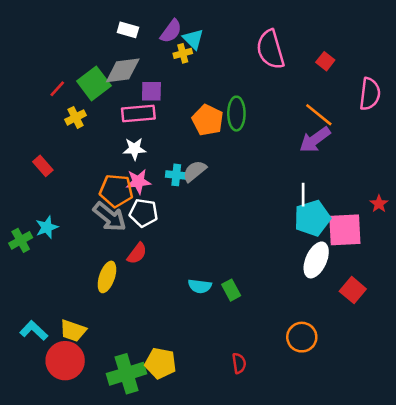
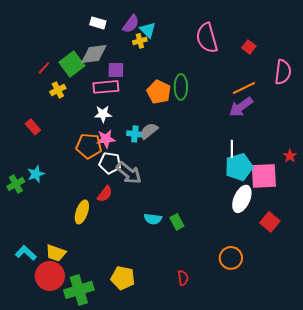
orange line: (319, 115) -> (244, 88), turned -65
gray arrow: (110, 217) -> (129, 173), moved
green cross: (127, 374) -> (79, 290), moved

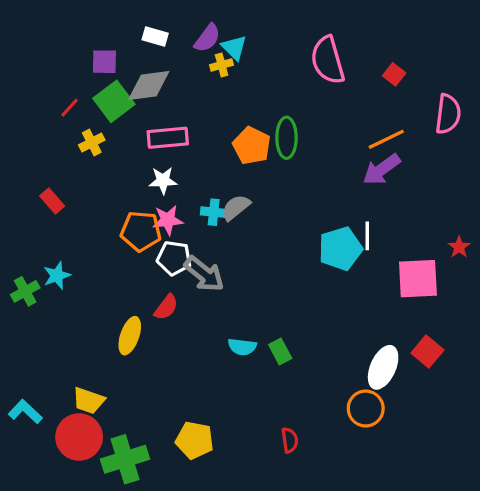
purple square: (116, 70) -> (104, 62), moved
cyan pentagon: (239, 167) -> (340, 249), moved
white ellipse: (242, 199) -> (383, 367), moved
cyan L-shape: (26, 253) -> (25, 412), moved

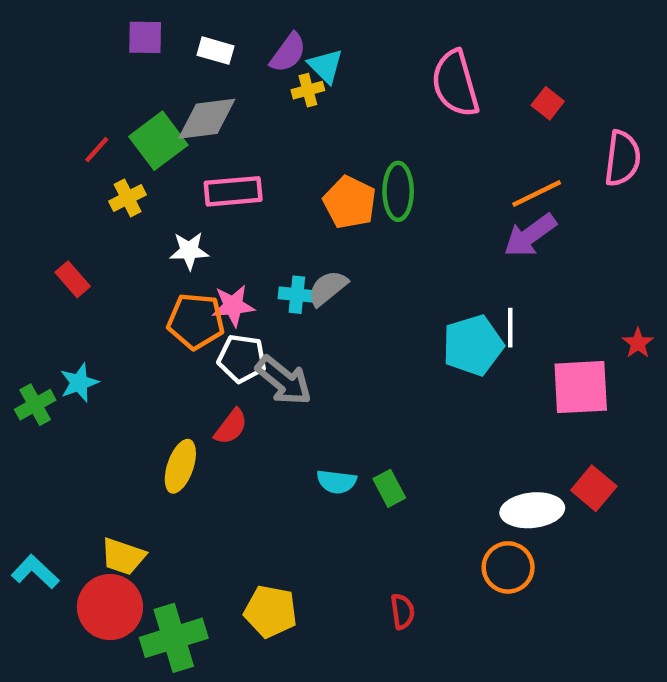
purple square: (104, 62) -> (145, 37), moved
white star: (163, 181) -> (189, 251), moved
white ellipse: (383, 367) -> (532, 510), turned 60

